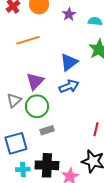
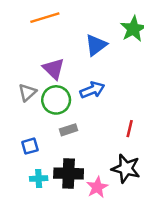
purple triangle: (35, 81) -> (54, 69), turned -30
blue arrow: (69, 86) -> (92, 90), moved
blue square: (16, 143) -> (30, 146), size x0.6

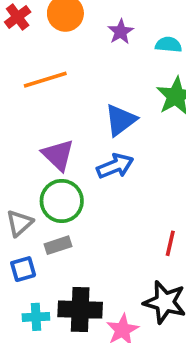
blue arrow: (92, 90) -> (115, 166), moved
gray triangle: (27, 92) -> (19, 223), moved
gray rectangle: (69, 130) -> (58, 245), moved

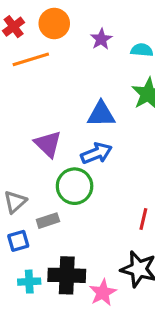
orange line: (45, 80) -> (31, 59), moved
blue triangle: (121, 120) -> (101, 114), turned 36
green circle: (62, 201) -> (75, 186), moved

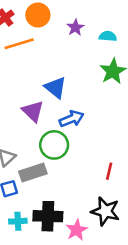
blue triangle: (101, 114) -> (55, 87), moved, turned 40
gray rectangle: (48, 221) -> (33, 172), size x1.5

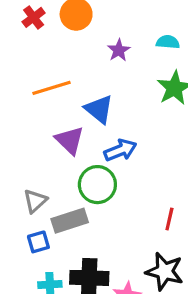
purple star: (75, 27) -> (119, 50), moved
orange line: (19, 44) -> (52, 88), moved

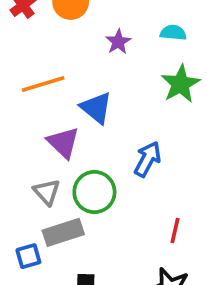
blue arrow: (120, 150) -> (148, 159), moved, turned -40
gray triangle: (35, 201) -> (47, 192), moved, turned -30

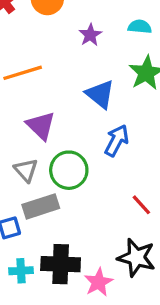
blue triangle: (96, 108) -> (100, 94), moved
red line: (175, 231) -> (141, 205), turned -55

